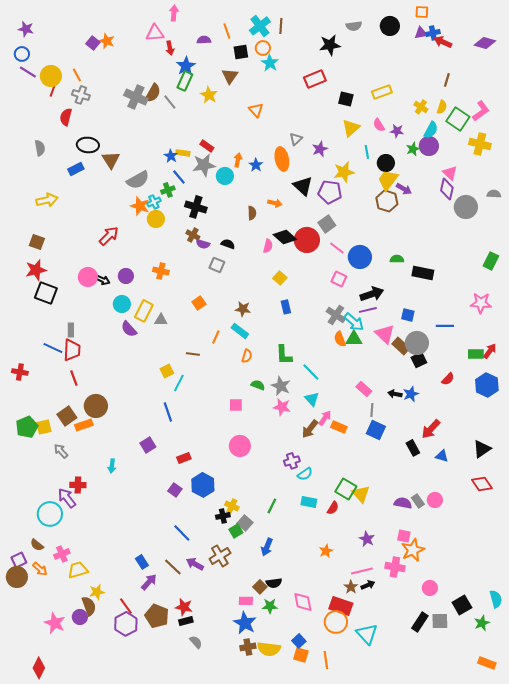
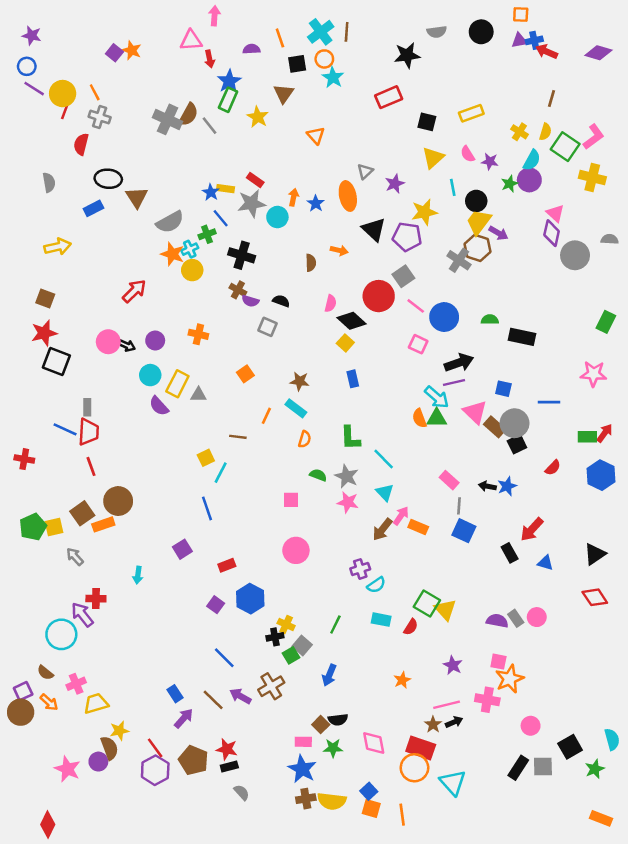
black diamond: (285, 237) -> (352, 321), moved
gray cross: (336, 315) -> (459, 260), moved

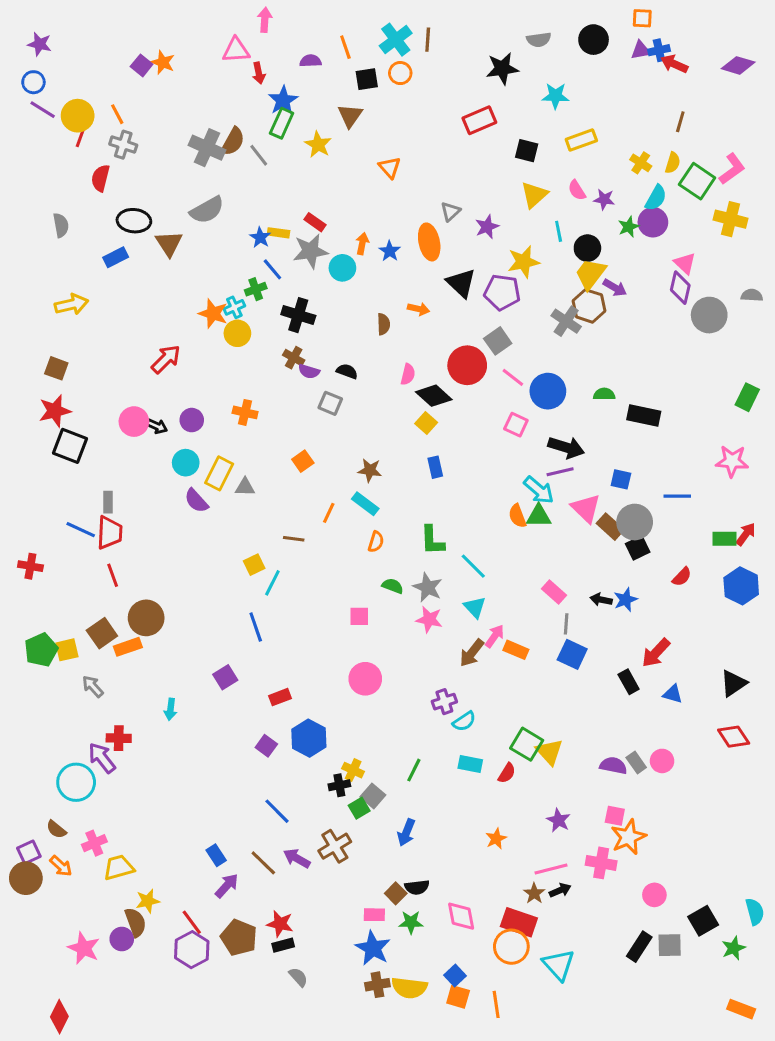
cyan star: (333, 77) -> (555, 96), moved, turned -30
gray semicircle: (170, 222) -> (207, 210), moved
black arrow: (459, 363) -> (566, 447), turned 36

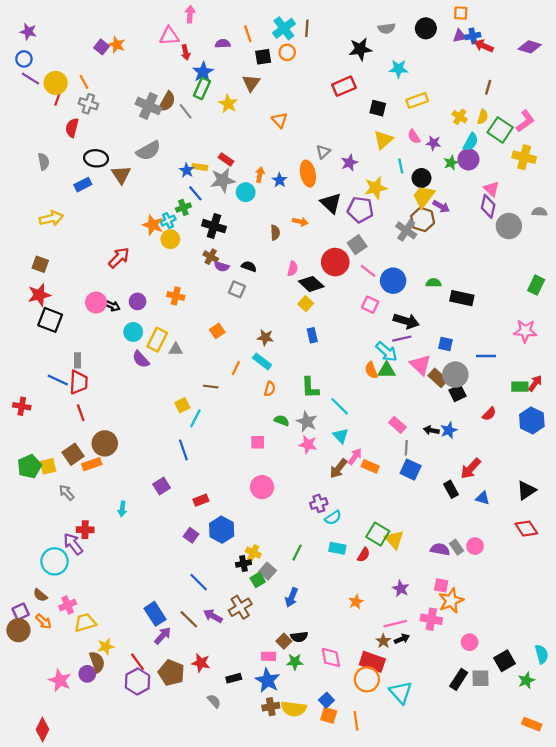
blue rectangle: (216, 855) -> (155, 614), size x1.5
black rectangle: (283, 945) -> (234, 678), moved

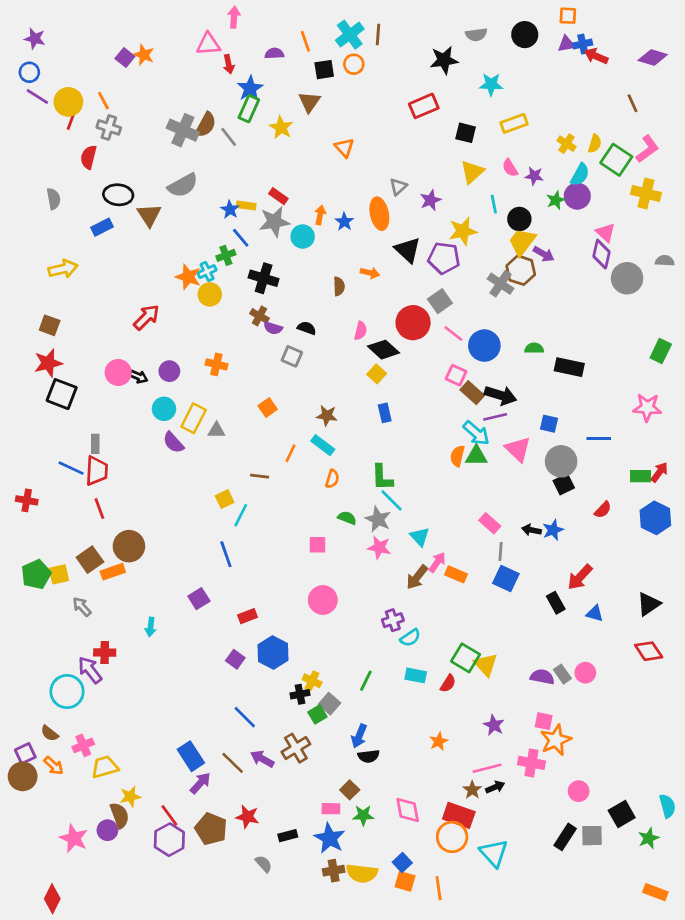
brown line: (488, 87) -> (632, 103), moved, turned -40
orange semicircle: (371, 370) -> (457, 456), turned 35
brown rectangle: (438, 378) -> (472, 393), moved
cyan line: (340, 406) -> (391, 500), moved
black semicircle: (299, 637) -> (369, 756), moved

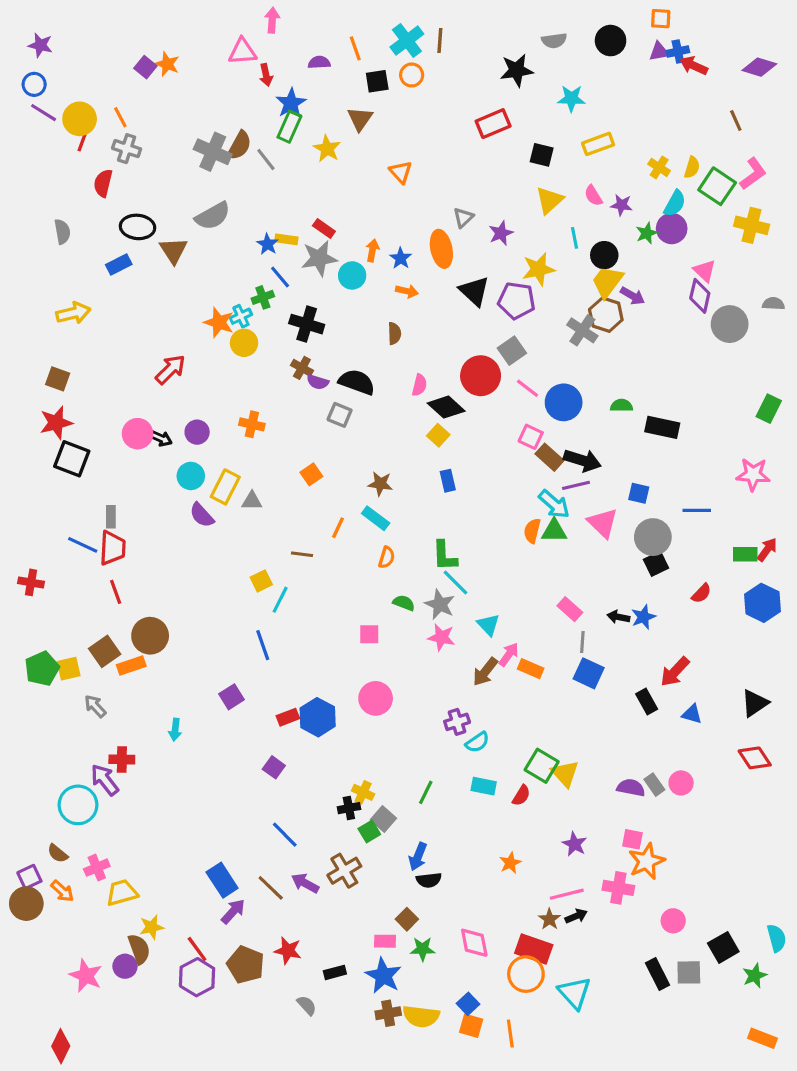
orange arrow: (370, 273) -> (407, 291), moved
black semicircle: (307, 328) -> (357, 382), size x1.6
blue hexagon: (273, 652) -> (318, 717), moved
black rectangle: (565, 837) -> (658, 974), turned -60

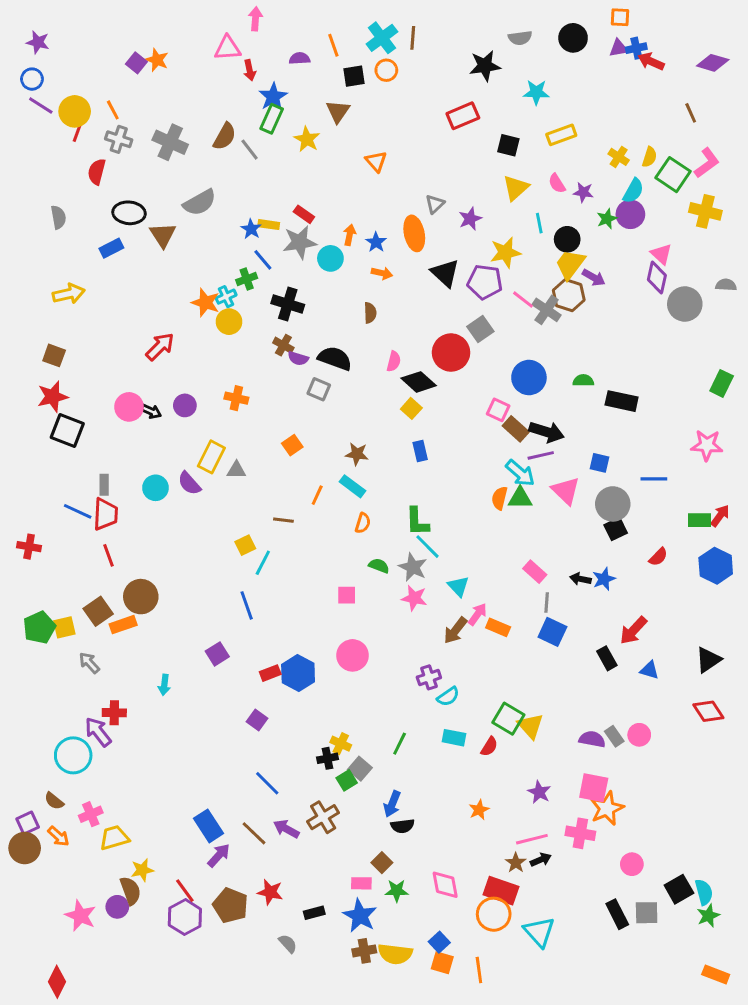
gray cross: (213, 152) -> (170, 142), moved
pink line: (528, 388) -> (523, 300), moved
cyan circle: (191, 476) -> (155, 488), moved
pink square: (632, 839) -> (594, 788), size x1.5
cyan semicircle: (777, 938) -> (704, 892), moved

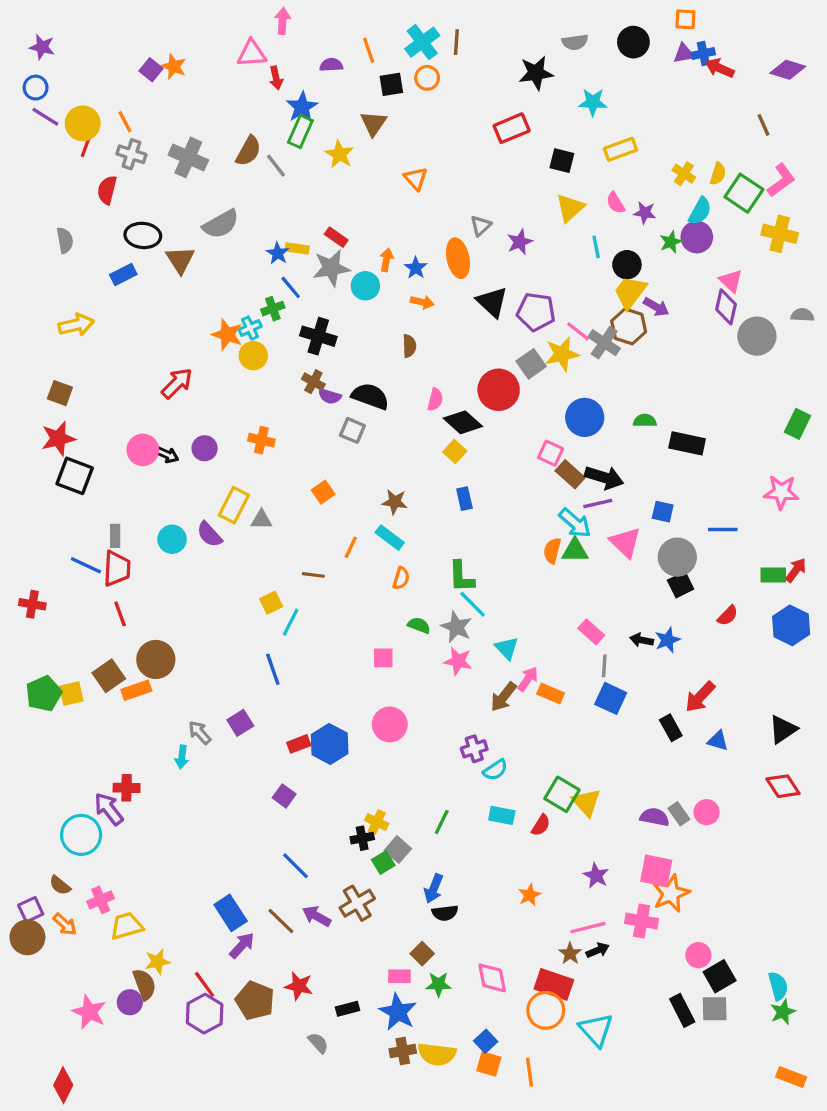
yellow star: (505, 253) -> (562, 354), moved
gray arrow: (89, 663) -> (200, 733), moved
black square: (679, 889) -> (720, 976), moved

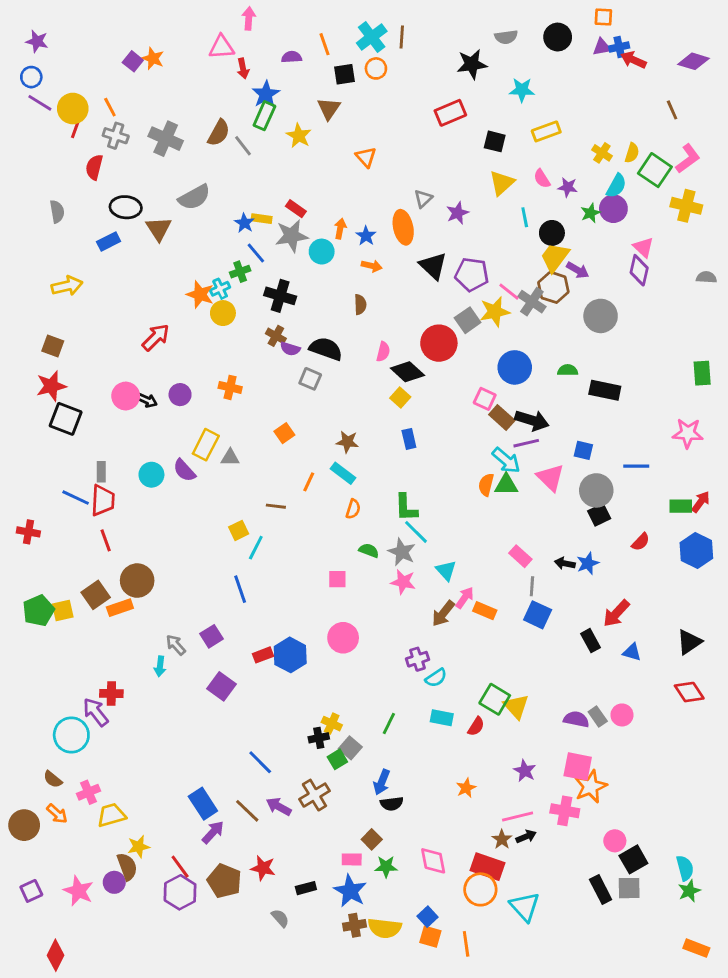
gray circle: (757, 336) -> (601, 316), moved
green rectangle: (798, 424) -> (702, 373), turned -30
purple square: (284, 796) -> (222, 686), moved, size x1.4
purple square: (31, 910) -> (31, 891), moved

